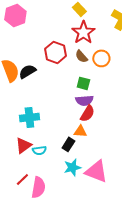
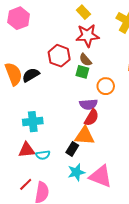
red star: (83, 32) -> (87, 35), turned 30
orange circle: (101, 58) -> (106, 86), moved
green square: (83, 83) -> (82, 72), moved
orange triangle: (80, 131) -> (84, 136), size x1.5
red triangle: (23, 145) -> (27, 150), turned 30

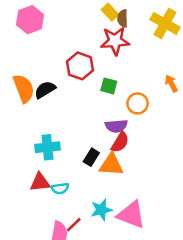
brown semicircle: (85, 60) -> (123, 18), moved, turned 40
black rectangle: (72, 149) -> (91, 157), moved
red line: (26, 184) -> (74, 225), moved

